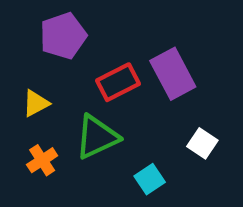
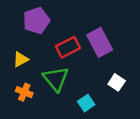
green triangle: (97, 137) -> (56, 79), turned -44
orange cross: (42, 160) -> (24, 92), turned -35

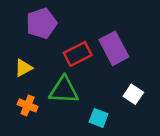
green triangle: (56, 79) -> (64, 90), turned -48
cyan square: (86, 103) -> (99, 118), turned -35

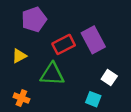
orange cross: (28, 105) -> (21, 98), moved
cyan square: (99, 118) -> (93, 99), moved

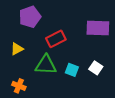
purple rectangle: (93, 40) -> (98, 28), moved, turned -60
cyan square: (93, 99) -> (72, 70), moved

